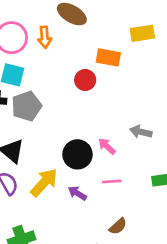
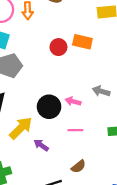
orange rectangle: (108, 57) -> (82, 42), moved
pink arrow: (107, 146) -> (73, 101), turned -32
purple arrow: (77, 193) -> (41, 145), moved

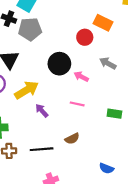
red circle: (58, 47) -> (85, 37), moved
gray arrow: (101, 91) -> (108, 63), moved
black circle: (49, 107) -> (59, 64), moved

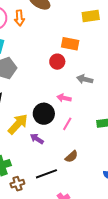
black circle: (59, 64) -> (44, 114), moved
pink line: (77, 104) -> (67, 124), turned -56

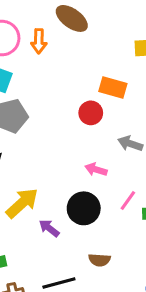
black circle: (44, 114) -> (84, 208), moved
pink line: (67, 124) -> (128, 201), moved
brown semicircle: (71, 157) -> (99, 260), turned 40

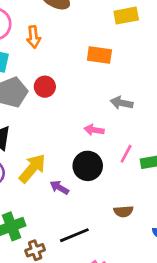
orange arrow: (39, 41) -> (34, 37), moved
red circle: (91, 113) -> (45, 87), moved
brown semicircle: (99, 260) -> (123, 211), moved

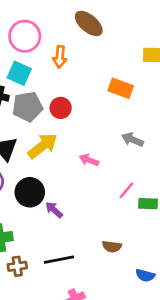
pink arrow: (94, 130) -> (89, 160), moved
black circle: (88, 166) -> (30, 192), moved
yellow arrow: (32, 168) -> (43, 146), moved

